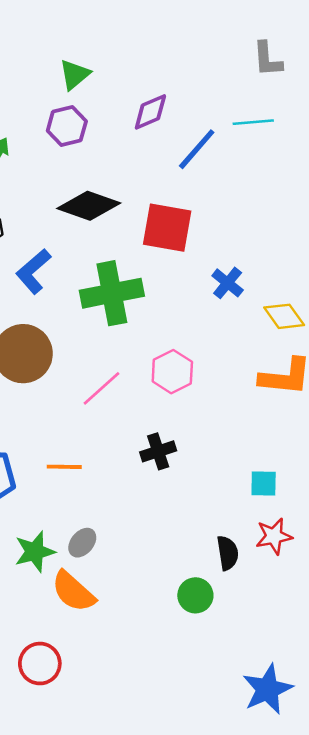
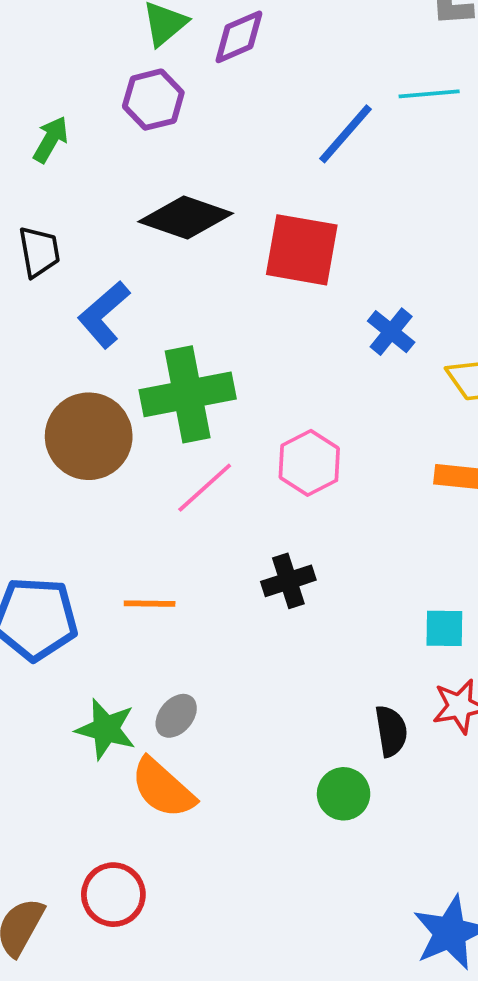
purple diamond: (150, 112) -> (239, 37), moved
green cross: (112, 293) -> (188, 394), moved
green star: (35, 552) -> (106, 729), turned 30

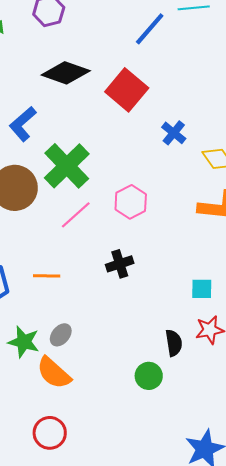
red square: (302, 250) -> (127, 90), turned 30
green cross: (188, 394) -> (67, 166), turned -33
red circle: (113, 895) -> (50, 433), moved

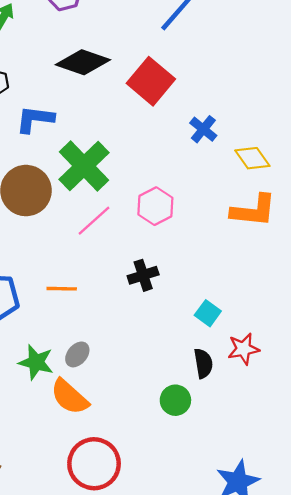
blue L-shape: (23, 124) -> (35, 119), turned 48
cyan square: (202, 289) -> (208, 313), moved, turned 35
red circle: (50, 433) -> (94, 464), moved, size x1.4

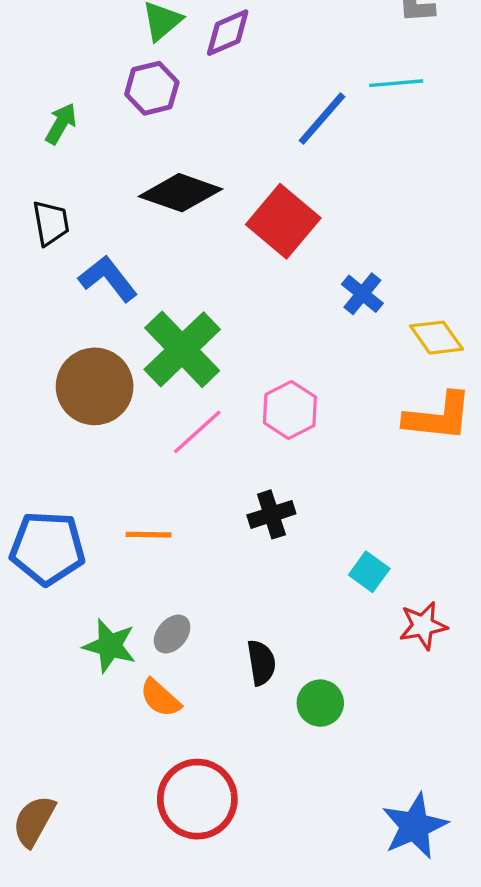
blue L-shape: (35, 119) -> (108, 279), turned 45
black semicircle: (203, 363) -> (261, 663), moved
orange semicircle: (69, 397) -> (160, 698), size x0.7

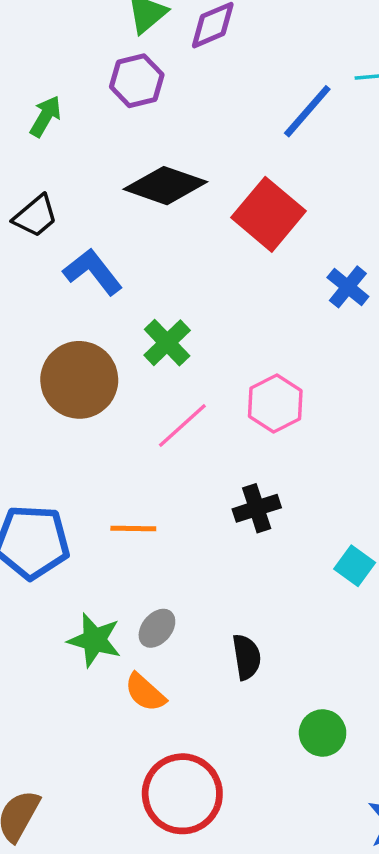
black trapezoid: (51, 223) -> (35, 216), turned 60
green cross: (182, 349) -> (167, 343), size x0.6
green circle: (320, 703) -> (323, 733), moved

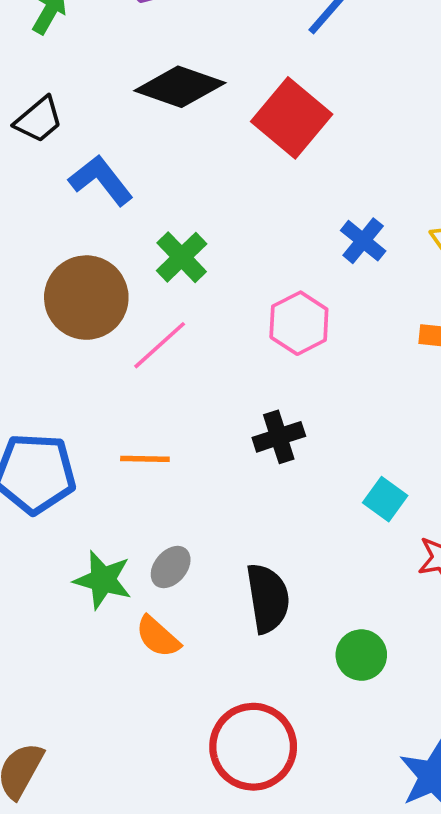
blue cross: (348, 287) -> (363, 241), moved
pink line: (182, 425) -> (160, 345), moved
black semicircle: (247, 657) -> (268, 598), size x1.4
green circle: (323, 733) -> (361, 655), moved
red circle: (182, 794) -> (253, 747), moved

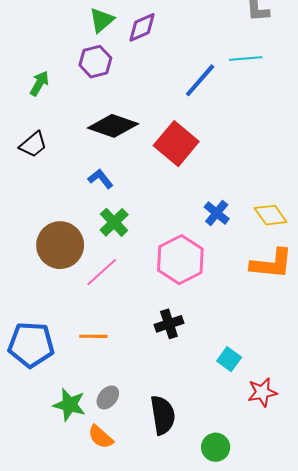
blue L-shape: (101, 180) -> (101, 179), moved, size x0.7
pink hexagon: (299, 323) -> (180, 260), size x1.4

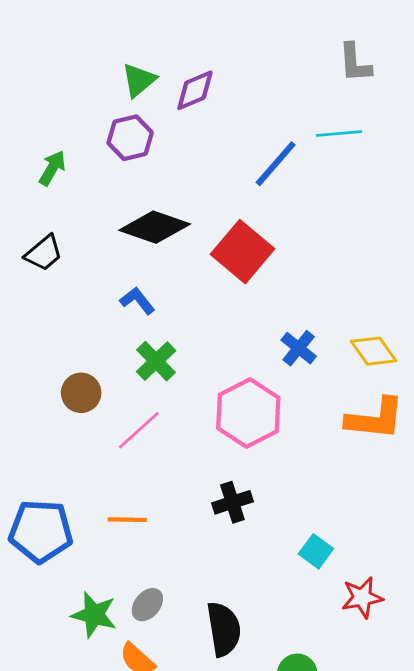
brown circle: (60, 245) -> (81, 393), size x0.6

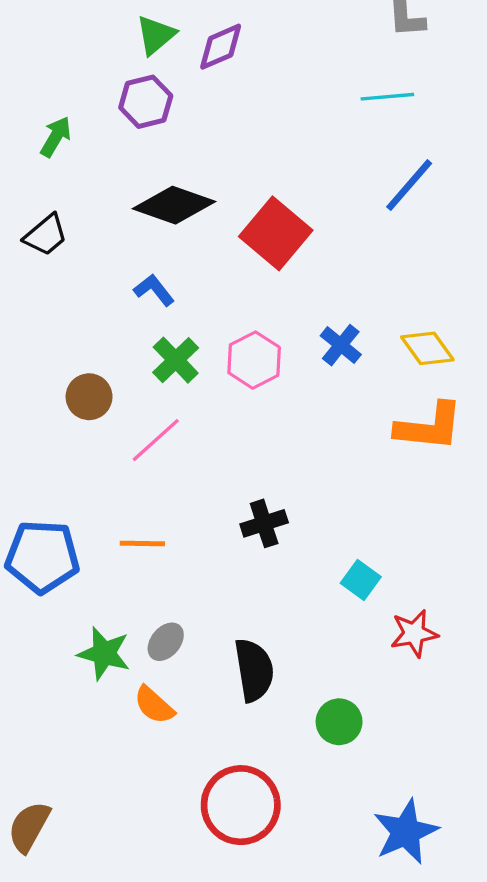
blue line: (276, 164) -> (409, 185), moved
pink hexagon: (248, 413) -> (254, 360), moved, size x0.7

